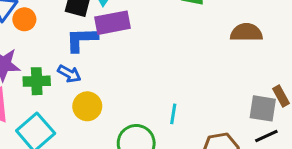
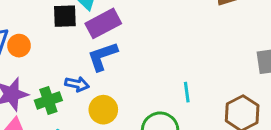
blue L-shape: (82, 39) -> (102, 56), moved

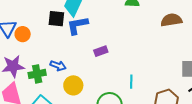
purple rectangle: (103, 23) -> (101, 51), moved, size x0.6
blue L-shape: (102, 56) -> (77, 25), moved

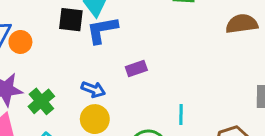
blue arrow: (58, 66) -> (93, 89), moved
green cross: (37, 74) -> (41, 101), turned -30

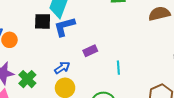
blue arrow: (93, 89) -> (62, 68), turned -49
cyan line: (181, 114) -> (118, 68), moved

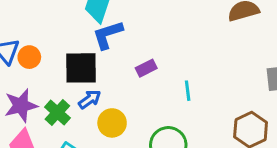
black square: (43, 21) -> (81, 68), moved, size x1.4
blue arrow: (62, 68) -> (90, 99), moved

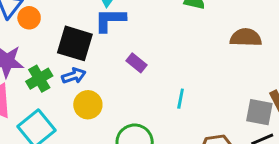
purple rectangle: (146, 68) -> (136, 63), turned 48
cyan line: (188, 91) -> (181, 99), moved

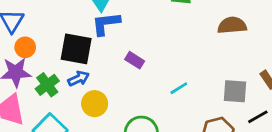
orange circle: (29, 18) -> (25, 47), moved
cyan line: (181, 99) -> (179, 88), turned 54
gray square: (259, 112) -> (235, 91), moved

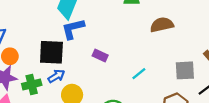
brown semicircle: (232, 25) -> (162, 25), moved
green cross: (47, 85) -> (32, 84), turned 30

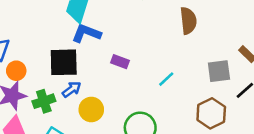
brown semicircle: (162, 25) -> (188, 21), turned 100
blue L-shape: (73, 29) -> (86, 33), turned 40

